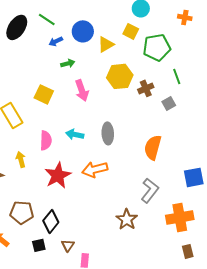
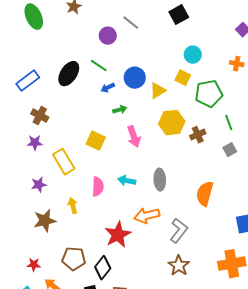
gray square: (169, 103) -> (230, 150), moved
red star: (58, 175) -> (118, 235), moved
gray L-shape: (150, 190) -> (179, 231), moved

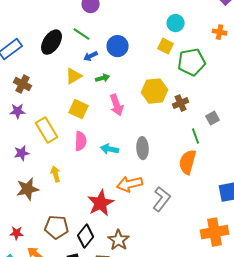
yellow triangle: (158, 91) -> (74, 76), moved
green line: (229, 123) -> (196, 136), moved
pink semicircle: (98, 187) -> (81, 141), moved
brown star: (179, 266) -> (119, 240), moved

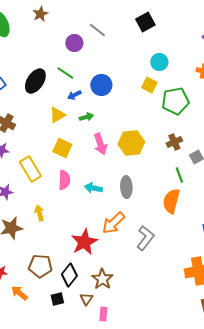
yellow hexagon: (155, 91) -> (131, 143), moved
brown cross: (181, 103) -> (174, 142), moved
orange arrow: (130, 184) -> (113, 223), turned -30

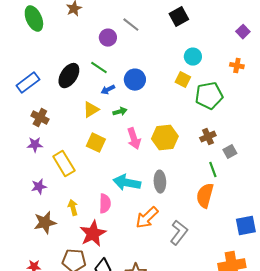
pink semicircle: (64, 180) -> (105, 204), moved
cyan arrow: (93, 188) -> (127, 183), size x1.5
red star: (84, 242) -> (93, 234), moved

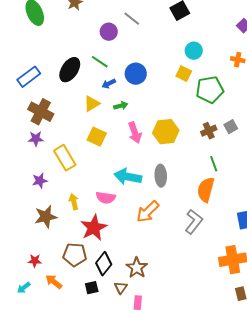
brown cross: (40, 118) -> (41, 112), size x1.4
gray square: (230, 152) -> (231, 127), moved
pink semicircle: (105, 204) -> (106, 198), turned 96
gray L-shape: (179, 233) -> (194, 222), moved

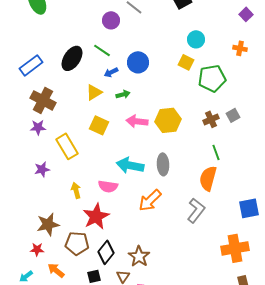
pink arrow: (135, 133) -> (137, 121), turned 115
brown star: (46, 217) -> (48, 224), moved

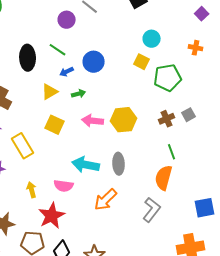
black ellipse: (72, 58) -> (28, 58), turned -35

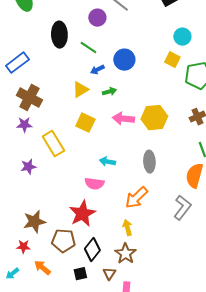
black ellipse: (28, 58) -> (59, 35), moved
cyan arrow: (86, 165) -> (107, 162), moved, size x0.6
yellow arrow: (32, 190) -> (127, 228), moved

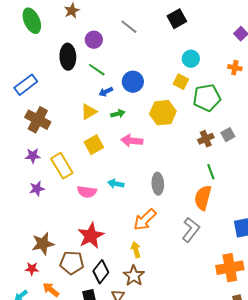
purple circle: (97, 18) -> (94, 40), moved
yellow hexagon: (154, 118) -> (163, 113), moved
yellow square: (85, 123) -> (94, 145), turned 36
purple star: (24, 125) -> (33, 156), moved
pink semicircle: (94, 184) -> (87, 192), moved

